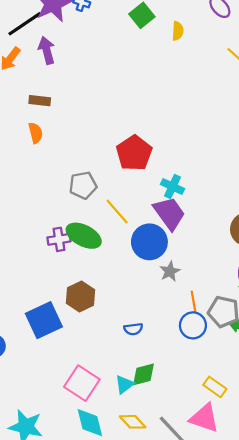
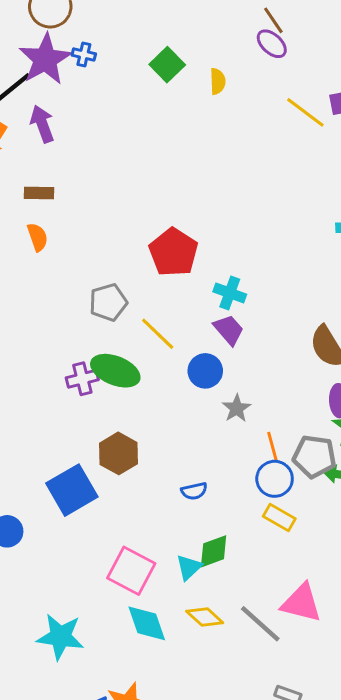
purple trapezoid: (169, 213) -> (229, 330), size x0.7
blue circle: (149, 242) -> (205, 371), size x0.7
yellow rectangle: (215, 387) -> (279, 517), moved

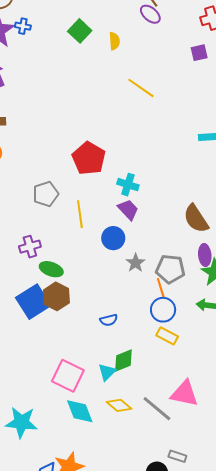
yellow line: (305, 112) -> (141, 88), moved
yellow line: (158, 334) -> (80, 214), turned 40
green ellipse: (115, 371) -> (51, 269), moved, size x0.7
gray pentagon: (314, 456) -> (170, 269), moved
blue square: (72, 490) -> (33, 302), moved

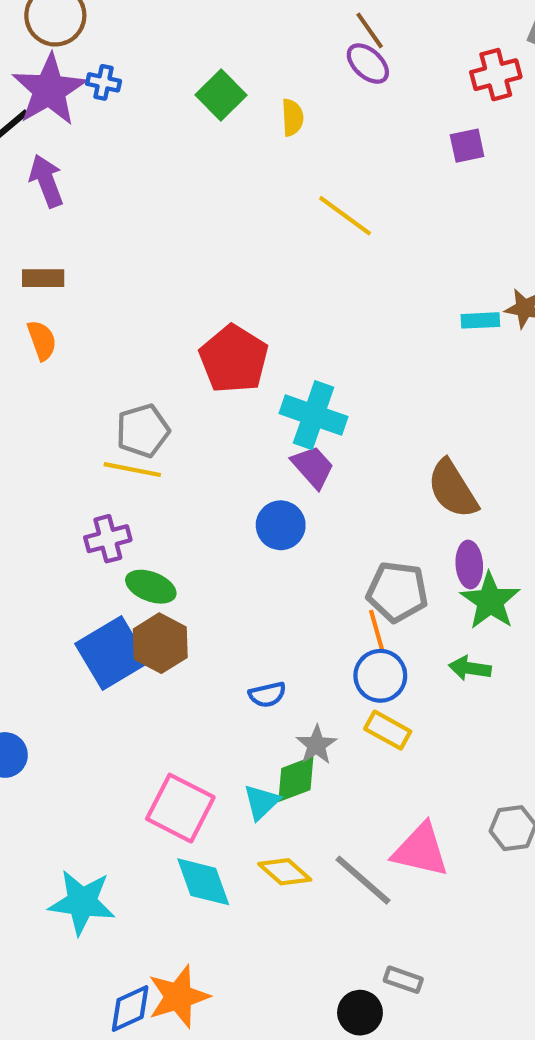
cyan cross: (128, 185) -> (314, 415), size x1.4
yellow line: (80, 214) -> (132, 470), moved, turned -72
gray star: (135, 263) -> (316, 745), moved

